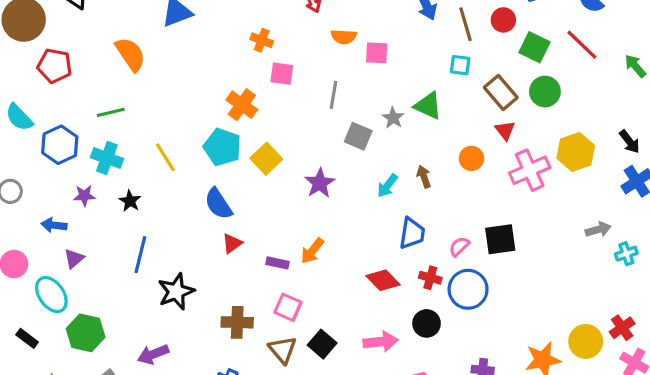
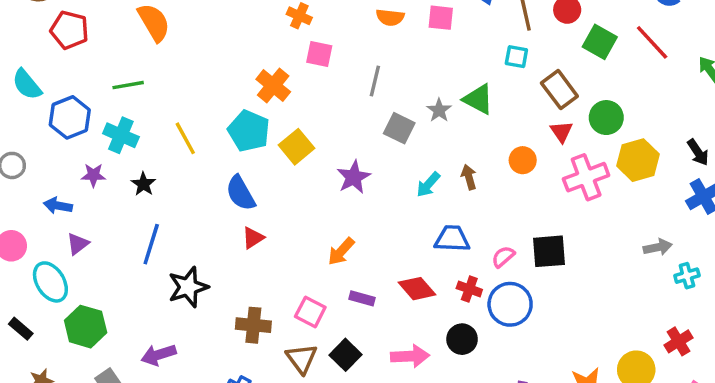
pink square: (377, 53) -> (441, 18), moved
green circle: (545, 92) -> (606, 118), moved
blue trapezoid: (412, 233) -> (452, 239), turned -100
purple rectangle: (277, 263) -> (362, 298), moved
red cross: (622, 328) -> (679, 341), moved

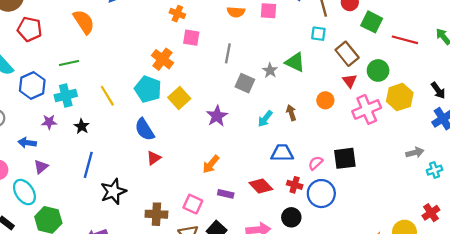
red line: (652, 42) -> (405, 40), moved, turned -30
cyan cross: (121, 135) -> (66, 96), turned -35

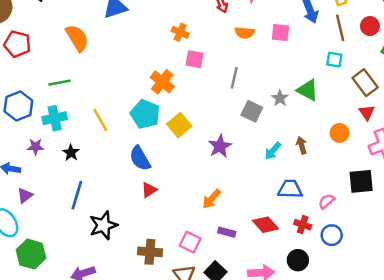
black square: (345, 158) -> (361, 181), moved
blue circle: (321, 194) -> (332, 235), size x0.7

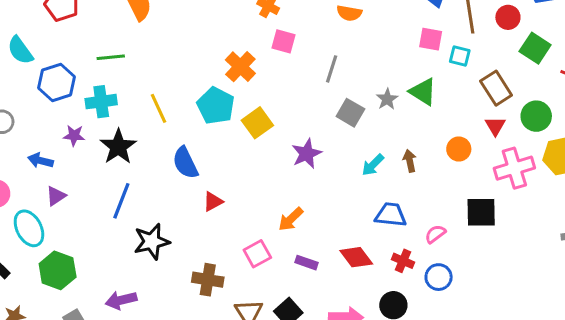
pink square: (280, 33) -> (431, 39), moved
black star: (71, 153) -> (118, 147), size x1.6
blue semicircle: (140, 158) -> (185, 163), moved
pink square: (190, 242) -> (257, 254), moved, turned 30

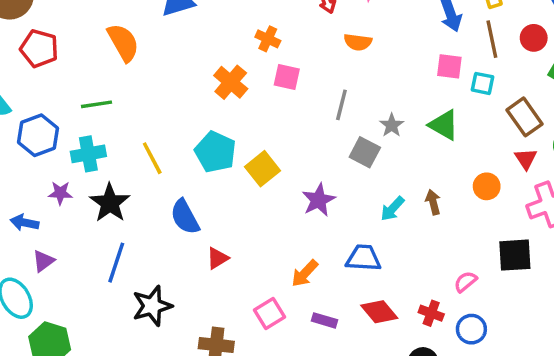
orange cross: (240, 67) -> (231, 82), moved
gray star: (387, 99) -> (392, 125), moved
blue trapezoid: (391, 215) -> (363, 258), moved

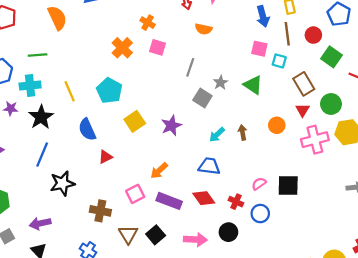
yellow square: (262, 169) -> (135, 121), moved
black square: (515, 255) -> (288, 185), moved
blue trapezoid: (363, 258) -> (209, 166), moved
purple rectangle: (325, 320) -> (169, 201), size x1.6

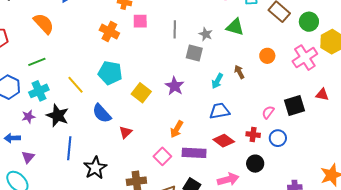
red triangle: (302, 110) -> (322, 95), moved, turned -32

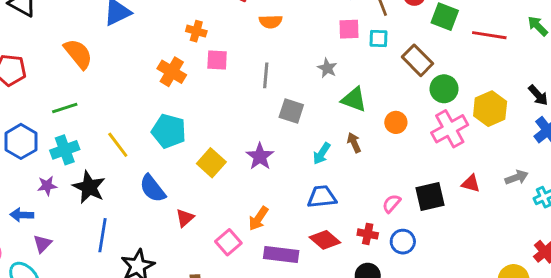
green circle: (309, 22) -> (444, 89), moved
green triangle: (235, 27) -> (354, 99), moved
gray star: (206, 34) -> (327, 68), moved
pink square: (162, 156) -> (228, 242), moved

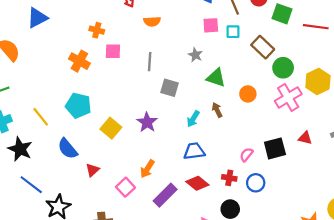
blue line: (102, 235) -> (31, 185), turned -60
purple rectangle: (281, 254) -> (165, 195), turned -50

